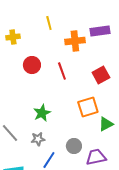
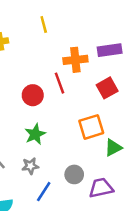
purple rectangle: (100, 31) -> (110, 50), moved
orange cross: (75, 41) -> (75, 60), moved
red circle: (32, 65) -> (33, 95), moved

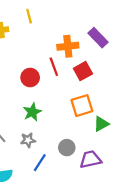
yellow line: (44, 24) -> (29, 16), moved
purple rectangle: (110, 50) -> (98, 38), turned 54
red square: (107, 88) -> (83, 71), moved

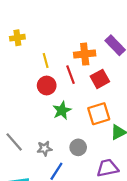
yellow line: (29, 16) -> (46, 61), moved
green star: (32, 112) -> (62, 110), moved
gray circle: (67, 148) -> (78, 147), moved

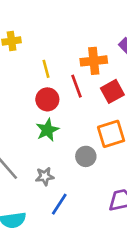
green star: (62, 110) -> (47, 130), moved
gray circle: (78, 147) -> (86, 156), moved

